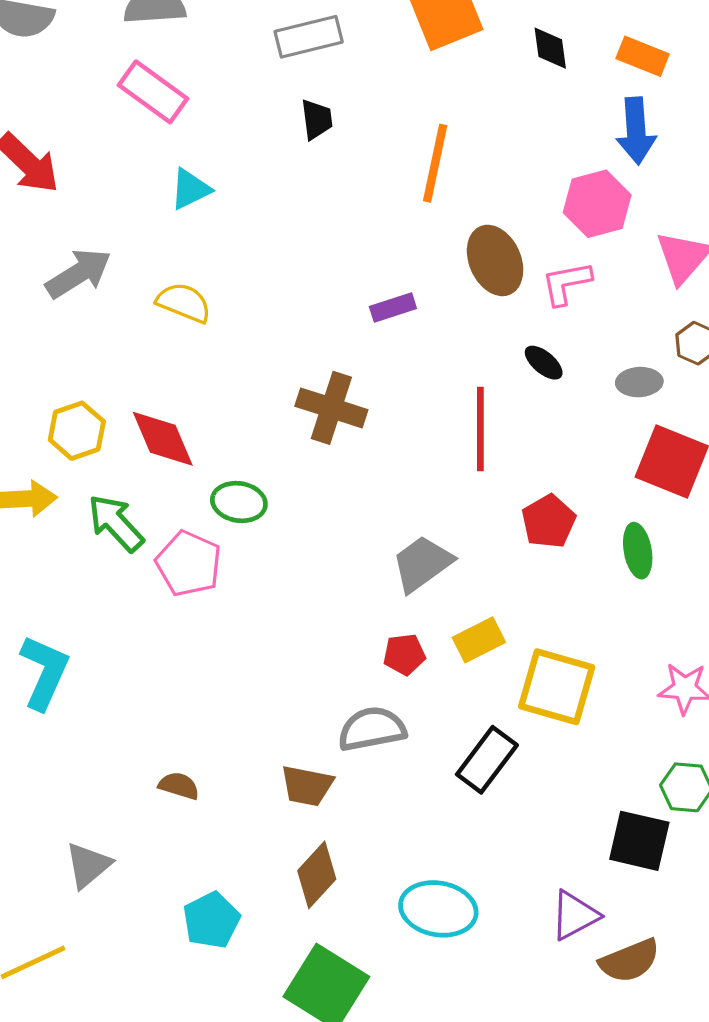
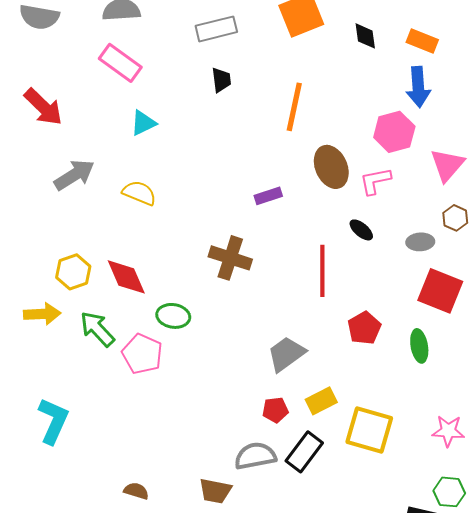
black rectangle: (487, 760) -> (304, 452), moved

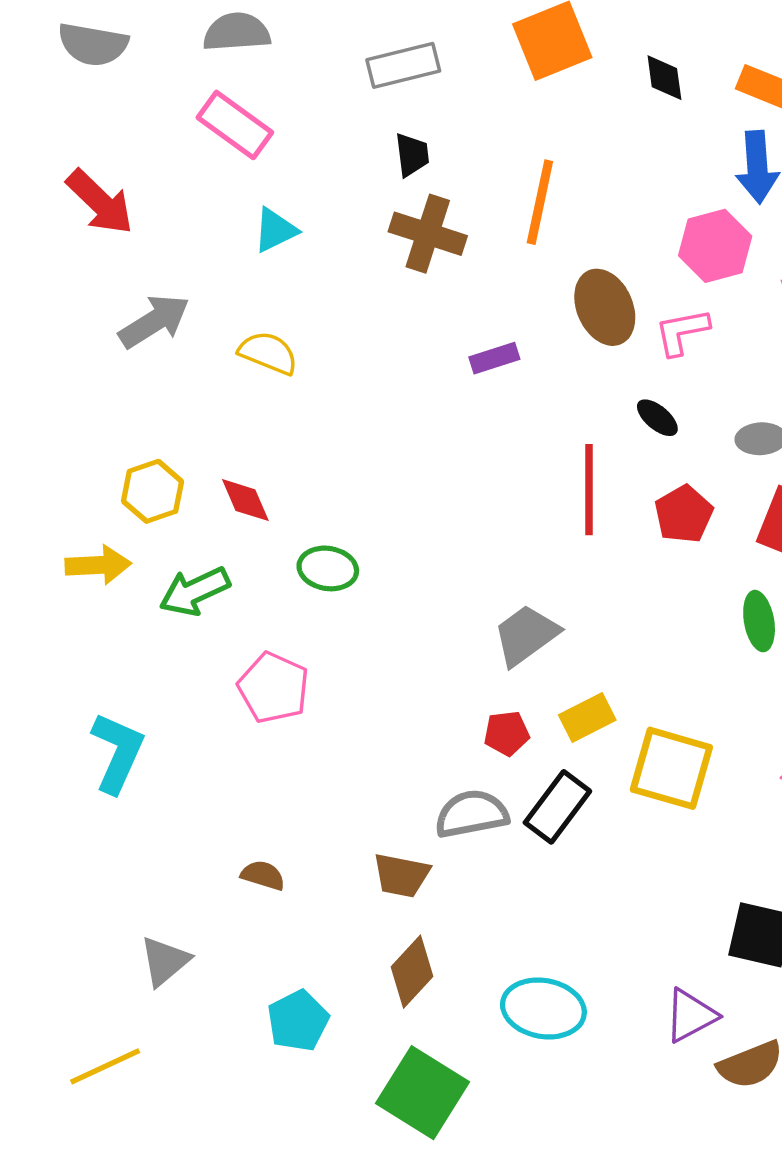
brown cross: (230, 258) -> (428, 234), moved
red diamond: (126, 277) -> (245, 500), size x0.7
red pentagon: (364, 328) -> (684, 514), moved
green arrow: (97, 329) -> (195, 591), turned -72
pink pentagon: (142, 354) -> (273, 688), moved

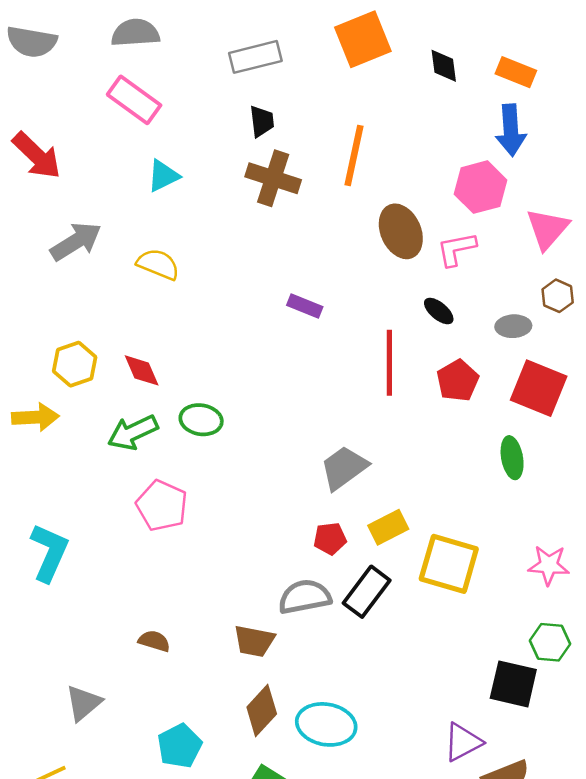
purple rectangle: (494, 358) -> (305, 306), moved, turned 40
green arrow: (195, 591) -> (133, 432), moved
cyan ellipse: (543, 1008) -> (326, 724), moved

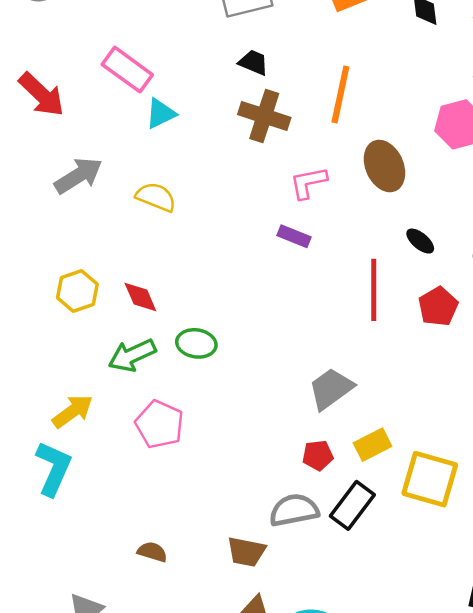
pink rectangle: (134, 100) -> (127, 70), moved
black trapezoid: (262, 121) -> (254, 62), turned -60
pink L-shape: (456, 249) -> (308, 183), moved
yellow arrow: (35, 417) -> (73, 411), moved, turned -33

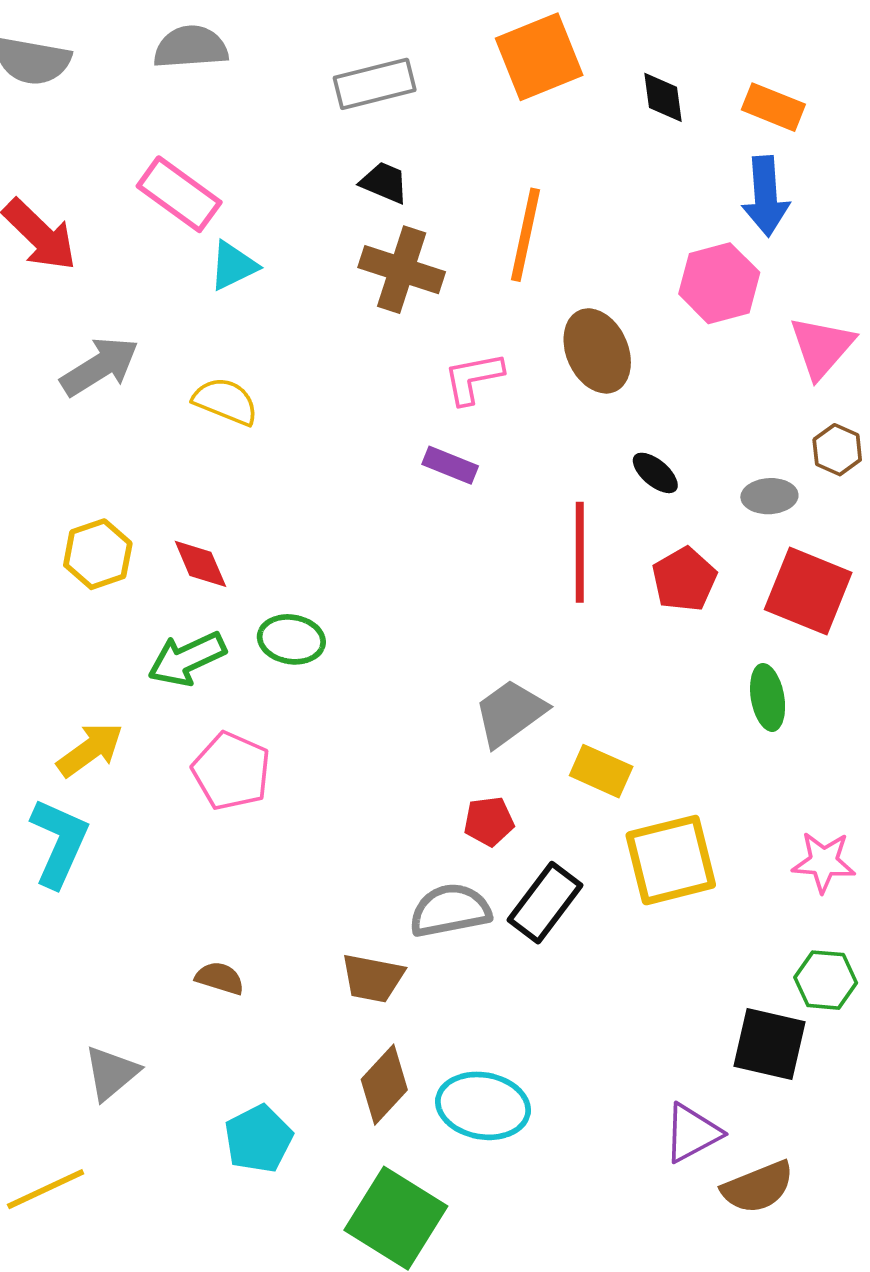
yellow rectangle: (373, 445) -> (601, 771), moved, turned 51
yellow square: (430, 479) -> (671, 860), turned -30

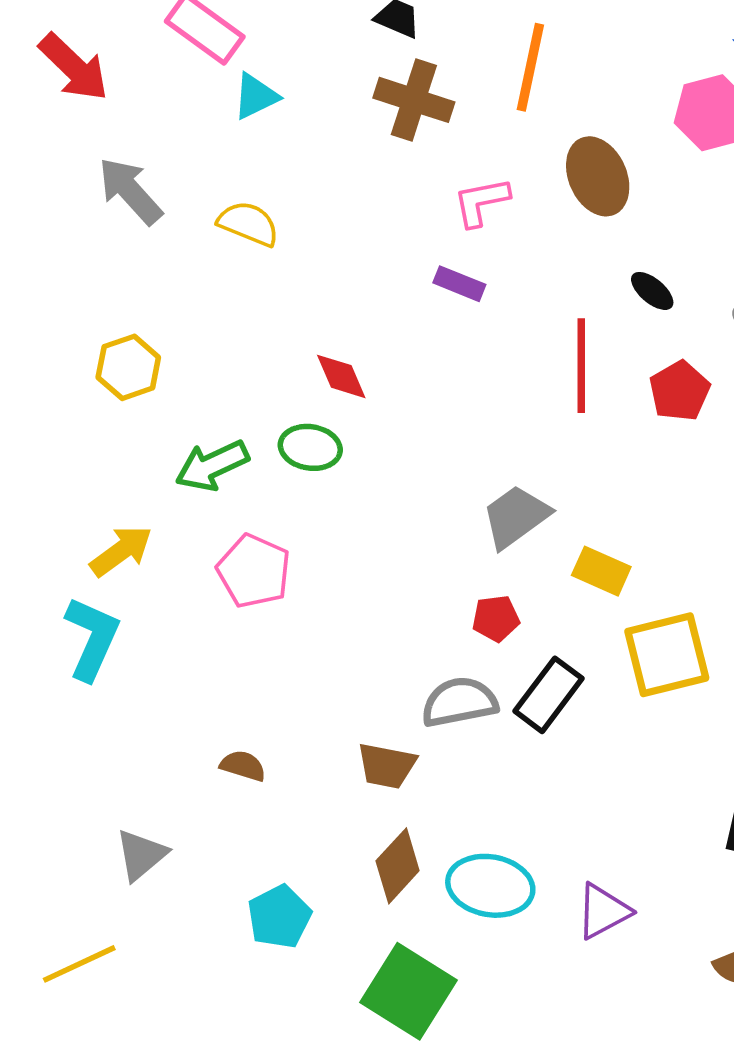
gray arrow: (100, 366) -> (130, 191), turned -100
red diamond: (200, 564) -> (341, 376), moved
purple triangle: (692, 1133) -> (603, 911), moved

